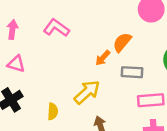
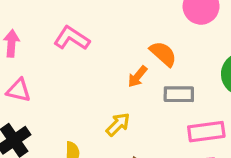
orange semicircle: (122, 42) -> (163, 54), turned 95
yellow arrow: (87, 92) -> (118, 124), size x0.7

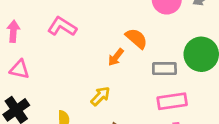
gray rectangle: (179, 94) -> (164, 69), moved

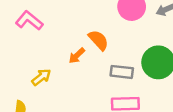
yellow arrow: (100, 96) -> (41, 77), moved

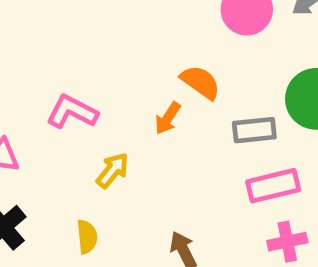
pink L-shape: (29, 21) -> (72, 112), moved

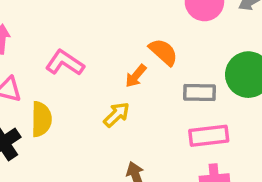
yellow arrow: (113, 170) -> (117, 115), moved
yellow semicircle: (87, 237) -> (41, 119), moved, size x1.4

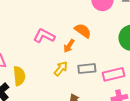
pink L-shape: (65, 63) -> (44, 36), moved
gray rectangle: (199, 93) -> (87, 69), moved

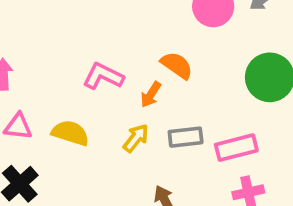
yellow semicircle: (19, 76) -> (70, 133), moved, turned -66

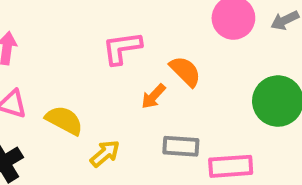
pink L-shape: (103, 76) -> (122, 48), moved, turned -45
yellow arrow: (136, 138) -> (105, 154), moved

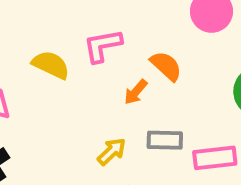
yellow semicircle: (64, 120) -> (51, 65), moved
yellow arrow: (105, 154) -> (112, 151), moved

